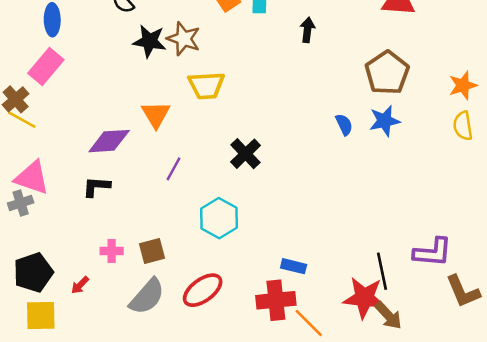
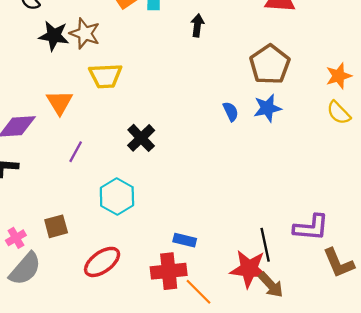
yellow semicircle: (463, 126) -> (339, 113), turned -35
pink cross: (112, 251) -> (16, 238), moved, turned -30
gray semicircle: (147, 296) -> (25, 269), moved

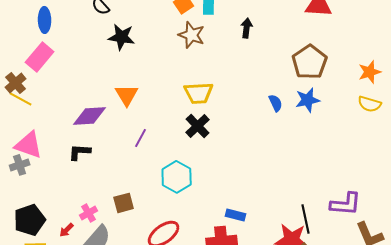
brown star: (85, 33) -> (192, 35), moved
yellow trapezoid: (105, 76) -> (199, 93), moved
yellow semicircle: (339, 113) -> (370, 104), turned -30

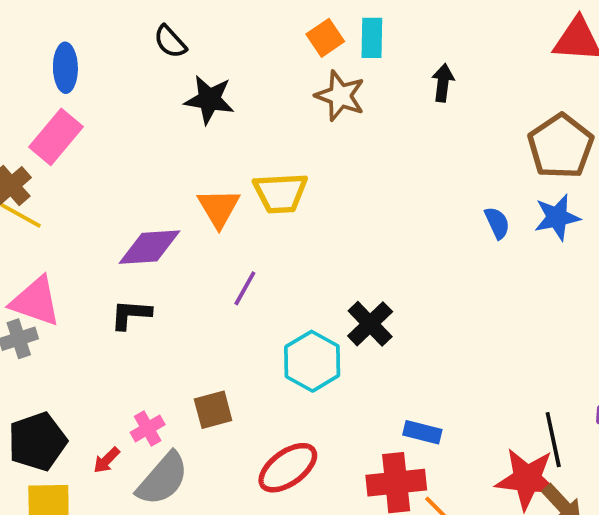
yellow trapezoid: (199, 93) -> (280, 193), moved
black cross: (198, 126) -> (370, 324), moved

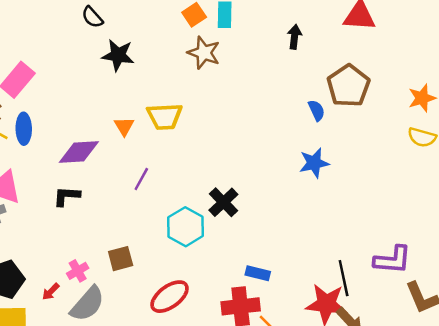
blue ellipse: (65, 68) -> (24, 129), moved
black arrow: (443, 83) -> (295, 37), moved
orange triangle: (219, 208) -> (124, 126), size x0.7
blue star: (557, 217) -> (314, 163), moved
blue semicircle: (497, 223) -> (317, 110), moved

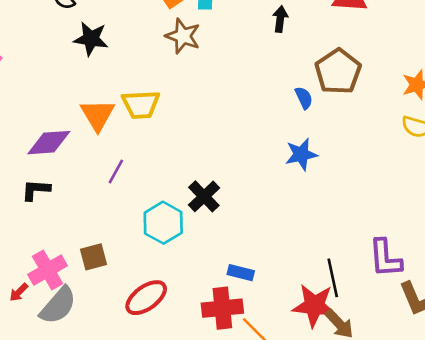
orange triangle: (124, 126) -> (97, 115), size x1.6
purple L-shape: (393, 260) -> (385, 258), turned 81
pink cross: (78, 271) -> (48, 270), size x1.6

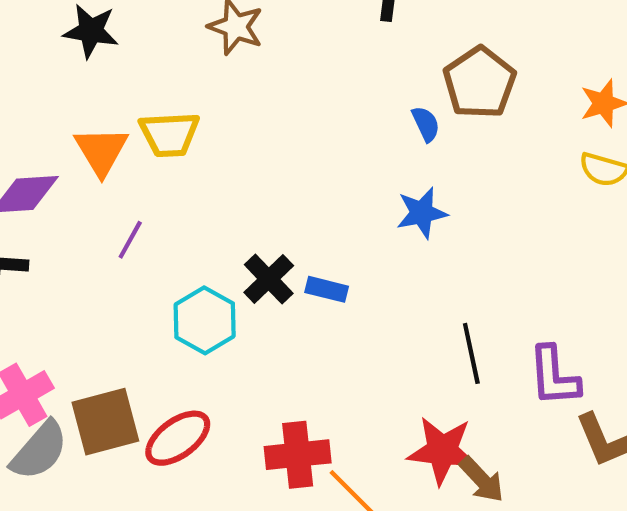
brown square: (94, 257) -> (105, 422), moved, size x1.6
blue rectangle: (241, 273) -> (327, 289), moved
black line: (333, 278) -> (471, 353), moved

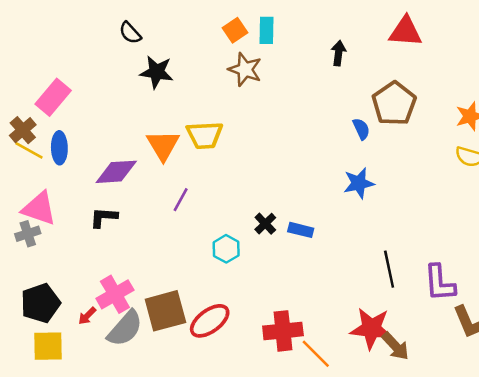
black cross: (269, 279) -> (265, 224), size x0.7
cyan hexagon: (205, 320) -> (226, 249), size x0.7

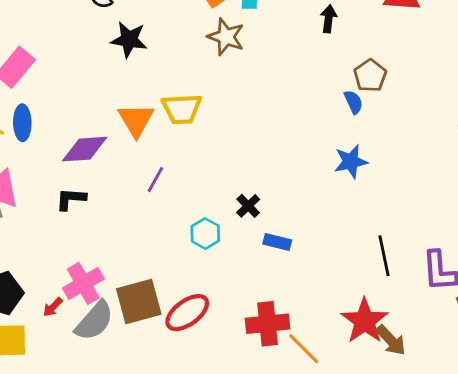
brown pentagon: (394, 104) -> (370, 76), moved, size x0.7
blue rectangle: (301, 230) -> (277, 242), moved
red star: (371, 328) -> (365, 321), turned 30

